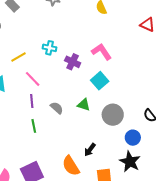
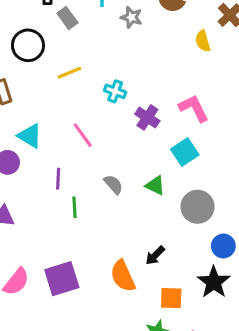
yellow line: (19, 57) -> (69, 73), moved
purple line: (32, 101) -> (58, 179), moved

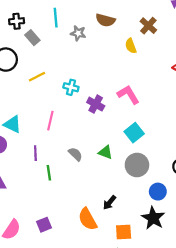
pink line: (83, 135) -> (50, 121), turned 54
cyan square: (185, 152) -> (134, 133), moved
purple square: (62, 279) -> (44, 225), size x0.6

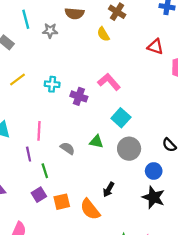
pink line: (50, 121) -> (39, 131), moved
purple square: (44, 225) -> (39, 195), moved
orange square: (124, 232) -> (62, 202), moved

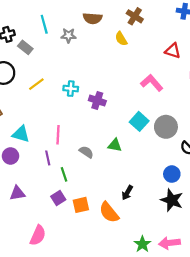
pink L-shape: (109, 82) -> (152, 83), moved
gray circle: (129, 149) -> (166, 127), moved

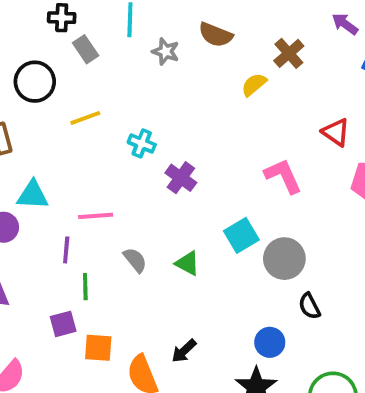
yellow semicircle: (121, 39) -> (254, 85), turned 64
cyan triangle: (21, 134) -> (33, 195), turned -30
pink line: (58, 135) -> (96, 216), turned 66

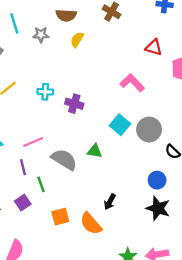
yellow semicircle: (254, 85) -> (77, 40), moved
gray semicircle: (135, 260) -> (64, 159), size x1.6
purple square: (63, 324) -> (23, 203), moved

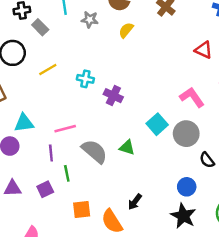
pink L-shape: (132, 83) -> (192, 97), moved

